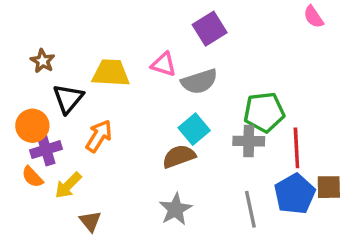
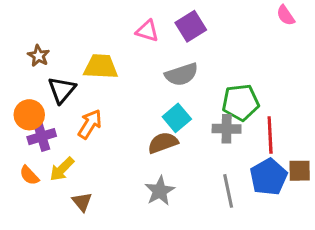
pink triangle: (164, 64) -> (147, 31), moved
orange semicircle: (32, 177) -> (29, 175), moved

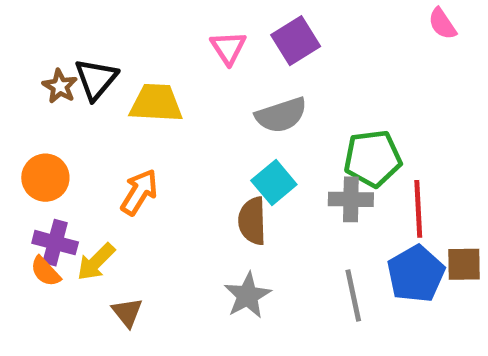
pink triangle: (147, 31) -> (228, 48), turned 40
black triangle: (62, 90) -> (96, 79), moved
purple cross: (42, 137) -> (55, 243), moved, turned 32
brown semicircle: (163, 143) -> (252, 221), turned -72

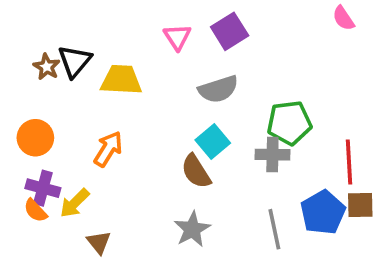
red line: (418, 209) -> (349, 162), moved
brown semicircle: (252, 221) -> (196, 171), turned -30

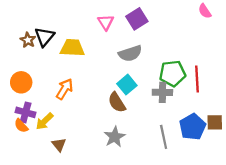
red line: (349, 162) -> (197, 79), moved

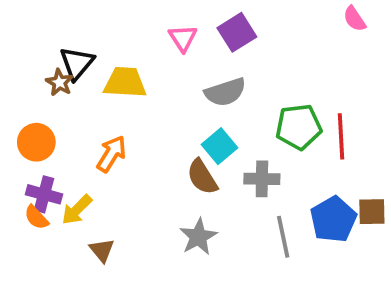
brown star: (28, 40) -> (59, 82), moved
gray cross: (162, 92) -> (262, 179), moved

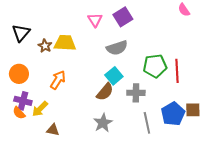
black triangle: (77, 63) -> (21, 33), moved
brown star: (59, 82) -> (45, 46), moved
brown semicircle: (202, 177) -> (105, 92), turned -108
brown triangle: (102, 250) -> (53, 130), turned -40

